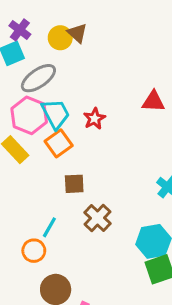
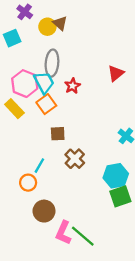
purple cross: (20, 30) -> (25, 12), moved
gray ellipse: (38, 78) -> (52, 63), moved, turned -50
red triangle: (153, 101) -> (116, 73), turned -42

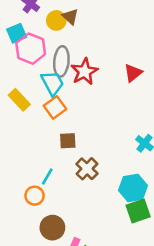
pink hexagon: (25, 84) -> (31, 49), moved
red star: (72, 86) -> (84, 72), moved, size x1.5
yellow rectangle: (14, 109) -> (19, 100), moved

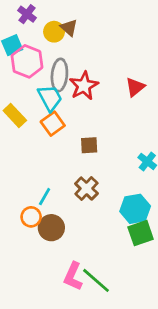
brown square: (68, 141) -> (89, 145), moved
brown circle: (52, 228) -> (51, 228), moved

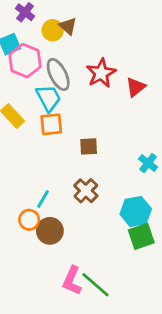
gray ellipse: (59, 75) -> (58, 75), turned -32
red star: (84, 86) -> (101, 73), moved
orange square: (53, 124) -> (51, 124), turned 30

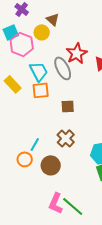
yellow circle: (53, 30) -> (42, 32), moved
gray ellipse: (58, 75) -> (63, 68), moved
brown circle: (50, 231) -> (51, 165), moved

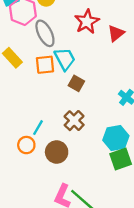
gray ellipse: (63, 68) -> (45, 33), moved
cyan trapezoid: (39, 71) -> (65, 59), moved
brown square: (68, 106) -> (76, 83), turned 32

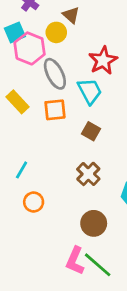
cyan trapezoid: (65, 59) -> (90, 91), moved
cyan line: (38, 128) -> (22, 170), moved
brown circle: (57, 152) -> (94, 223), moved

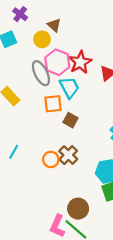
pink hexagon: (30, 48) -> (57, 62), moved
orange square: (55, 110) -> (53, 104), moved
orange circle: (34, 202) -> (51, 159), moved
brown circle: (94, 223) -> (78, 209), moved

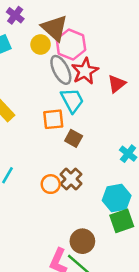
brown triangle: (54, 25) -> (54, 28), size x1.6
pink hexagon: (57, 62) -> (71, 44), moved
gray ellipse: (41, 73) -> (61, 70), moved

